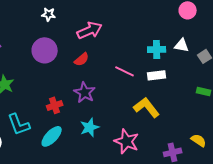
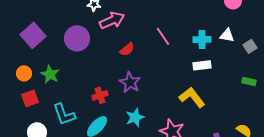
pink arrow: (90, 30) -> (112, 20), moved
purple circle: (45, 50) -> (77, 38), moved
pink line: (125, 71) -> (163, 36), moved, turned 30

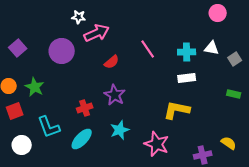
purple square: (33, 35) -> (18, 48), size x0.7
yellow L-shape: (192, 97) -> (177, 110), turned -40

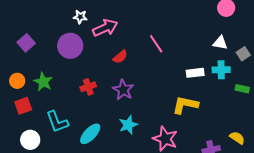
white star: (79, 17) -> (80, 17), moved
cyan cross: (187, 52) -> (221, 70), moved
red cross: (85, 108) -> (88, 87), moved

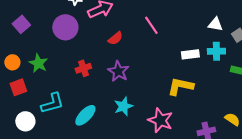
cyan L-shape: (57, 122) -> (52, 103), turned -85

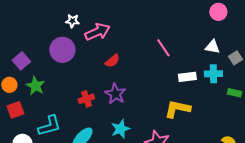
purple square: (21, 24) -> (21, 61), moved
pink line: (151, 25) -> (163, 48), moved
red cross: (83, 68) -> (86, 99), moved

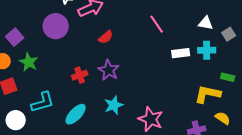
green rectangle: (234, 93) -> (228, 77), moved
yellow L-shape: (177, 109) -> (208, 94), moved

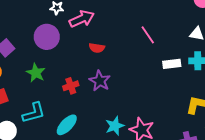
red semicircle: (106, 37) -> (97, 48), turned 49
green star: (29, 62) -> (36, 73), moved
cyan star: (114, 105) -> (115, 126), moved

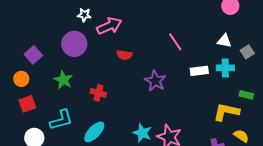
purple star: (100, 81) -> (155, 81), moved
red cross: (71, 86) -> (98, 93), turned 35
cyan star: (115, 126) -> (142, 133), turned -30

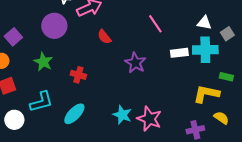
red semicircle: (124, 55) -> (104, 37), turned 42
cyan cross: (225, 68) -> (205, 50), size x1.4

